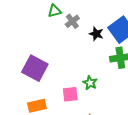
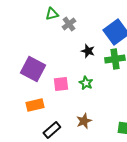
black star: (96, 34) -> (88, 51), moved
pink square: (70, 94) -> (61, 84), moved

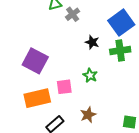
pink square: (61, 84) -> (64, 87), moved
orange rectangle: (35, 105) -> (37, 98), size x1.4

